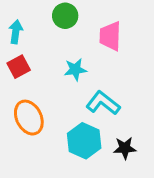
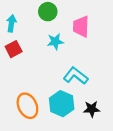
cyan star: (75, 70) -> (55, 42), moved
orange ellipse: (29, 118) -> (27, 106), moved

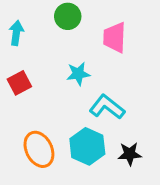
cyan star: (55, 42) -> (78, 74), moved
red square: (14, 49) -> (19, 83), moved

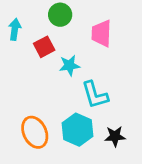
red square: (19, 83) -> (44, 47), moved
cyan L-shape: (107, 107) -> (95, 95), turned -144

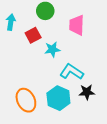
cyan L-shape: (95, 95) -> (72, 72), turned 140
black star: (115, 136) -> (87, 92), moved

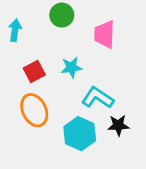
red square: (33, 35) -> (34, 72), moved
orange ellipse: (26, 100) -> (34, 110), moved

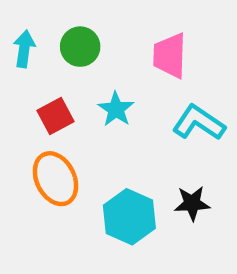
green circle: (62, 15) -> (80, 47), moved
cyan star: (71, 67) -> (116, 109), turned -30
cyan L-shape: (98, 98) -> (199, 123), moved

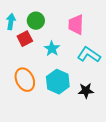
red square: (56, 116) -> (25, 39), moved
cyan hexagon: (129, 217) -> (58, 82), moved

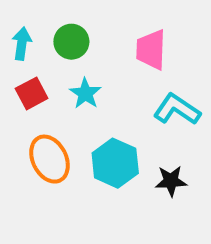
red square: (25, 39) -> (32, 93), moved
cyan star: (52, 49) -> (85, 93), moved

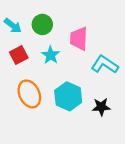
cyan arrow: (22, 44) -> (13, 26), turned 120
pink trapezoid: (151, 50) -> (79, 39), moved

